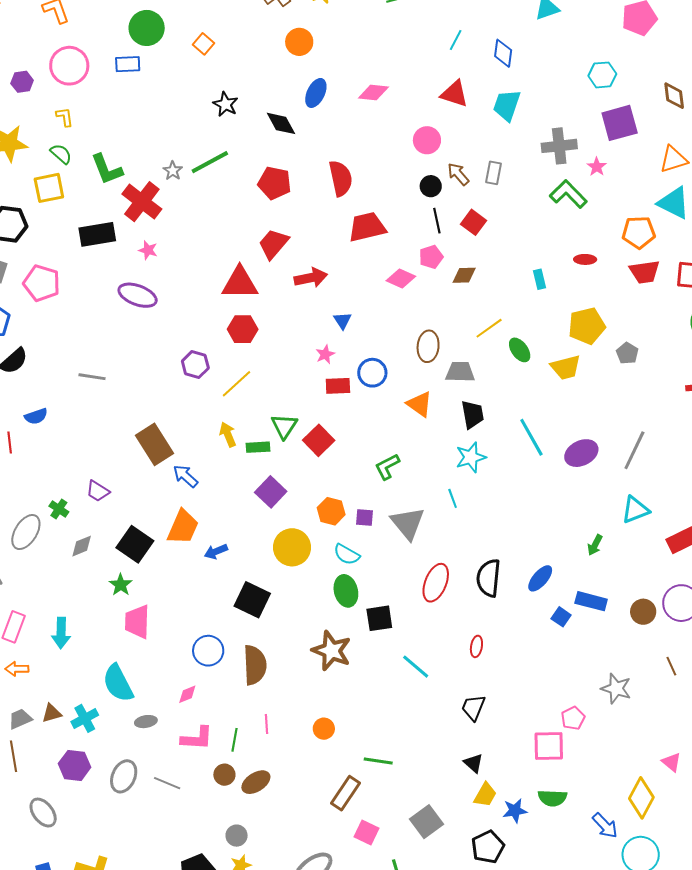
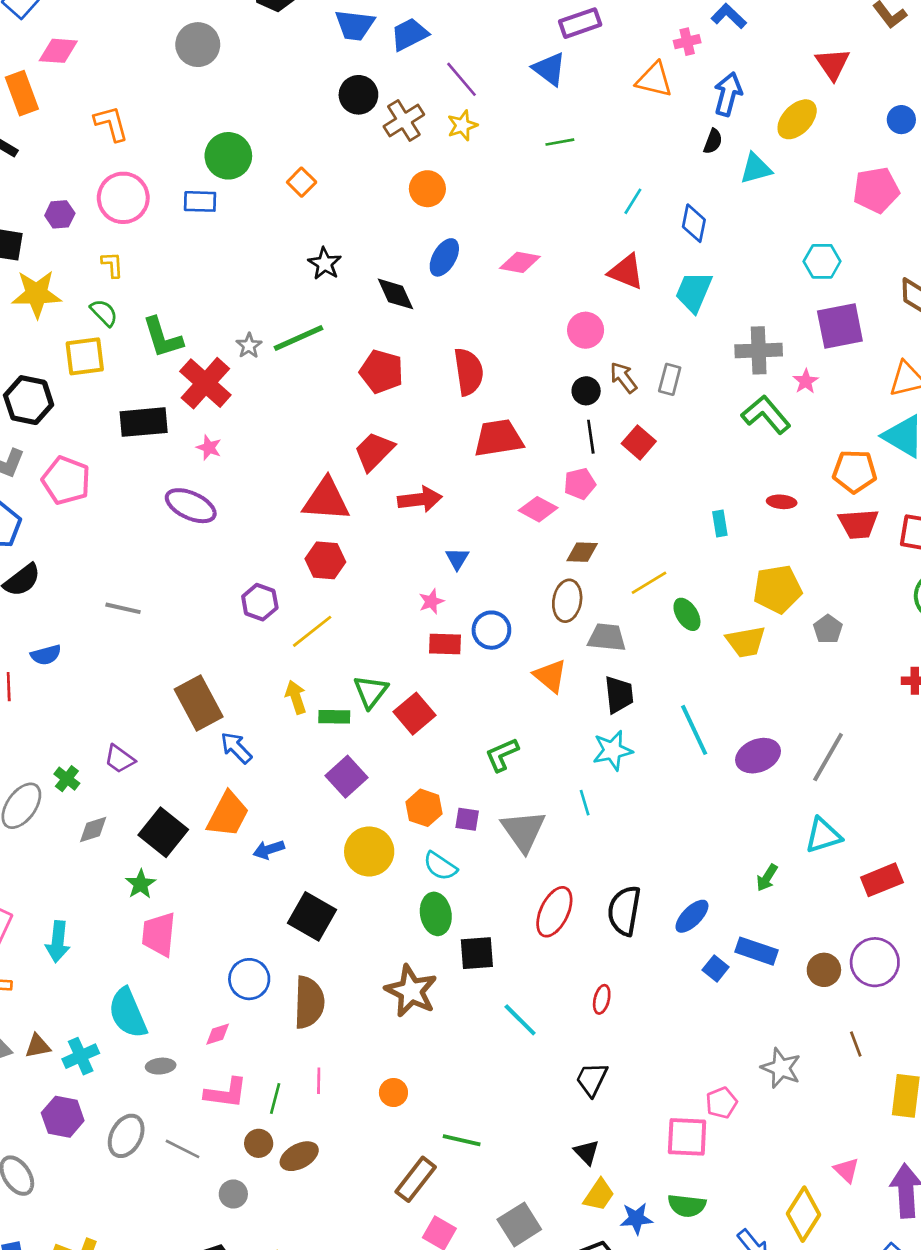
brown diamond: (464, 275) -> (582, 552), moved
gray circle: (237, 836) -> (233, 1194), moved

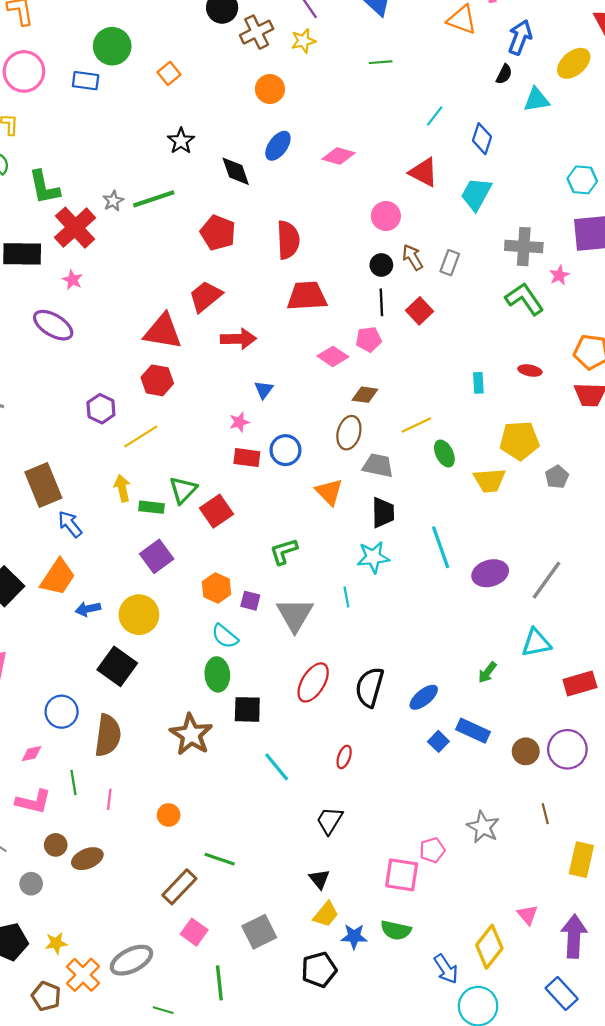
yellow circle: (369, 851) -> (139, 615), moved
green line: (275, 1099) -> (73, 782), moved, turned -30

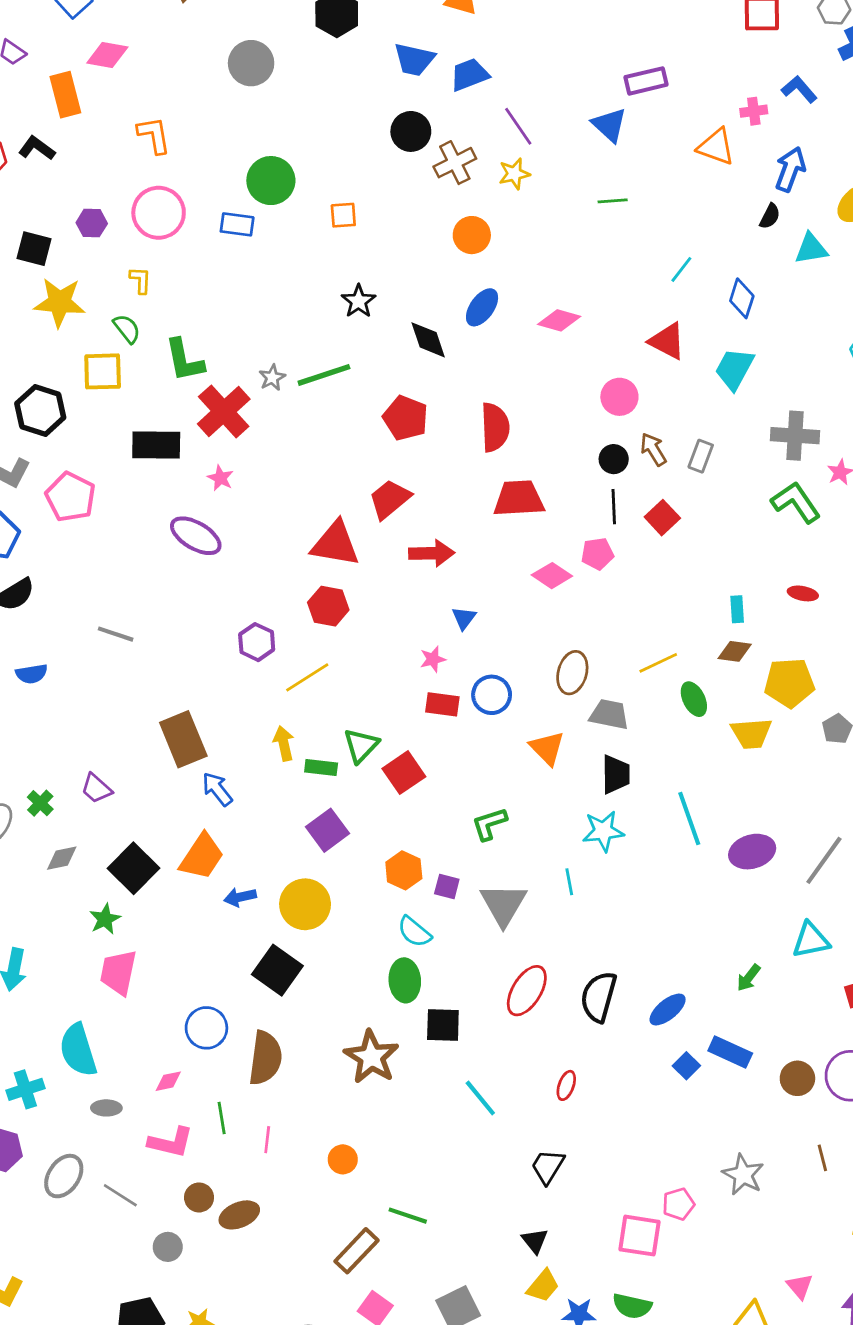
orange square: (169, 73) -> (343, 215), turned 35
brown diamond: (365, 395) -> (735, 651), moved

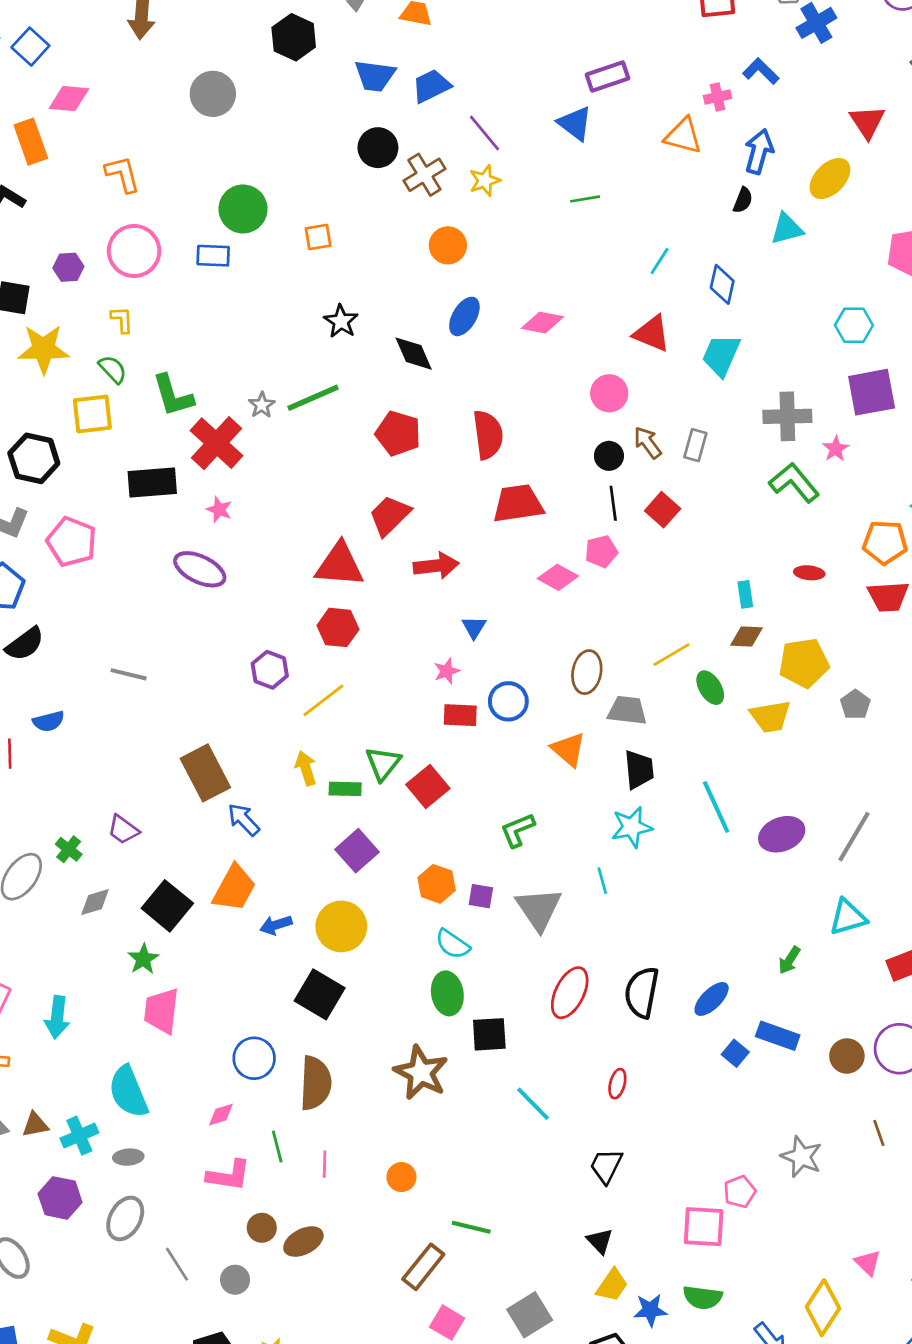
gray ellipse: (106, 1108) -> (128, 1157), moved
gray line: (120, 1195) -> (177, 1264), moved, turned 30

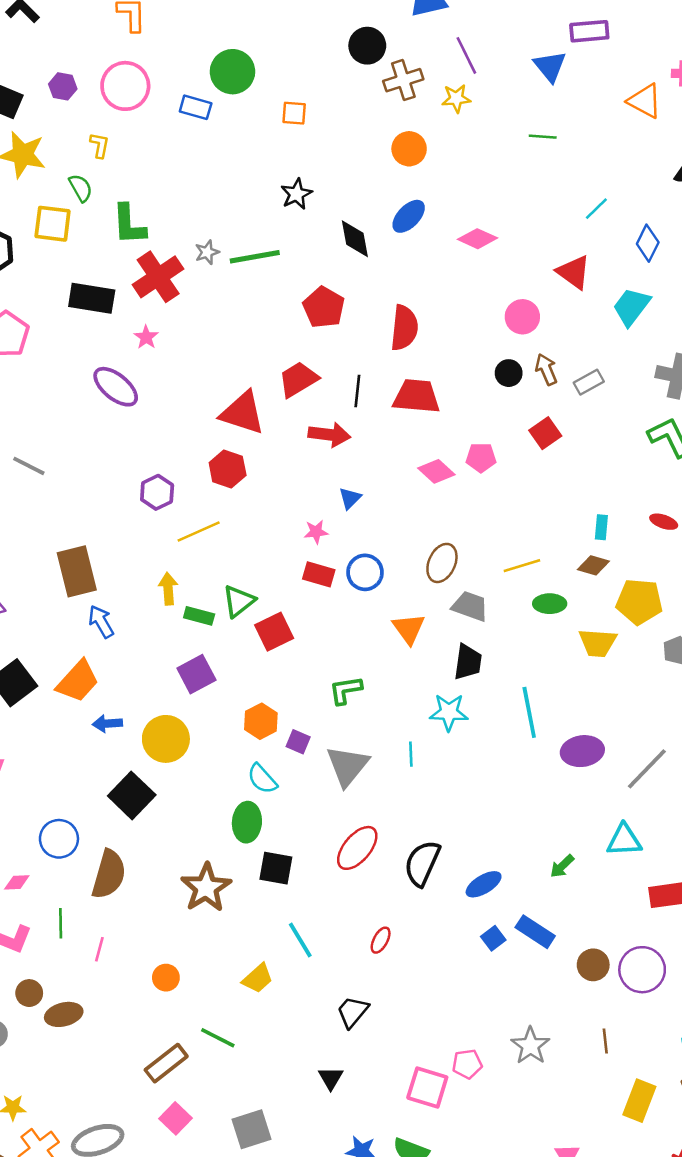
gray rectangle: (695, 445) -> (589, 382), turned 32
black line: (613, 503) -> (357, 391), moved
green ellipse: (710, 688) -> (550, 604), turned -72
yellow trapezoid: (612, 1285) -> (258, 978), moved

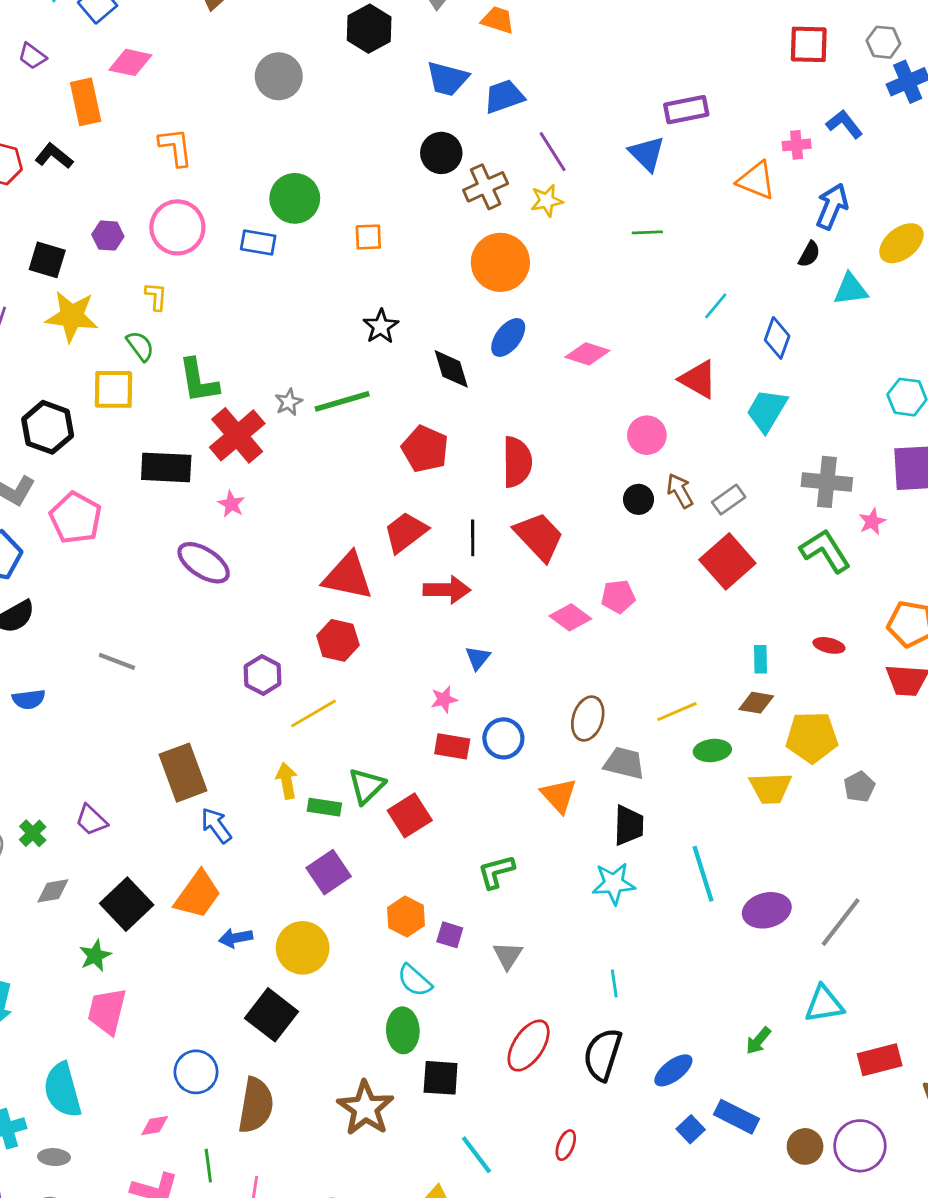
orange circle: (409, 149) -> (500, 262), size x1.5
red trapezoid: (416, 396) -> (539, 537), turned 48
red square: (545, 433) -> (727, 561), moved, size x1.5
cyan line: (411, 754) -> (614, 983), moved
gray triangle: (347, 766) -> (508, 955), size x0.6

